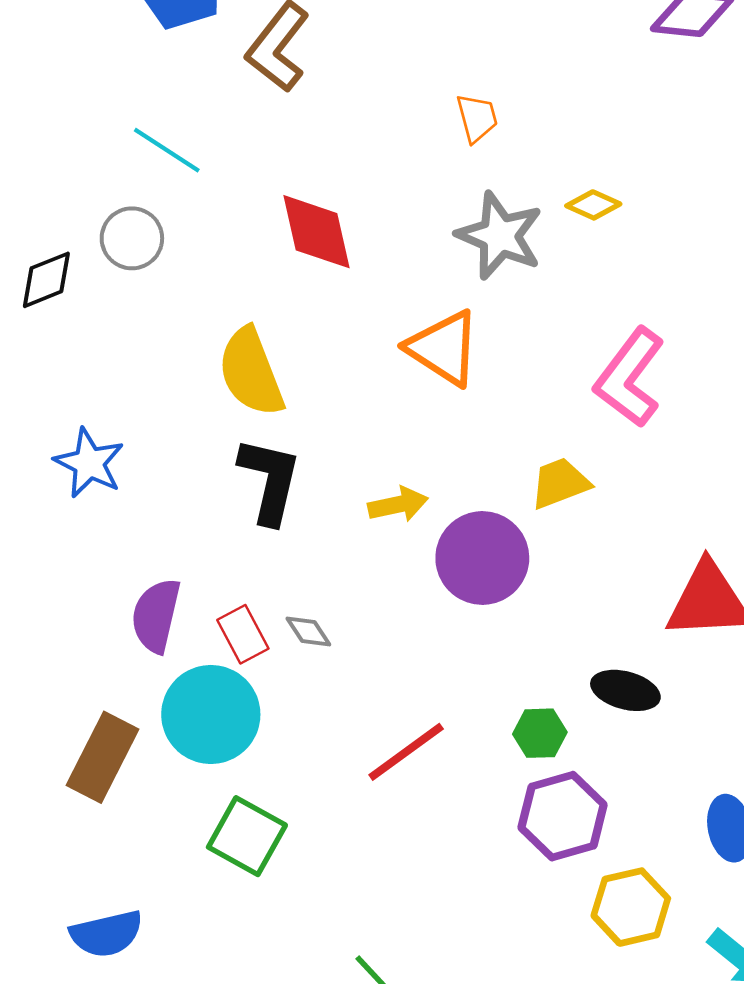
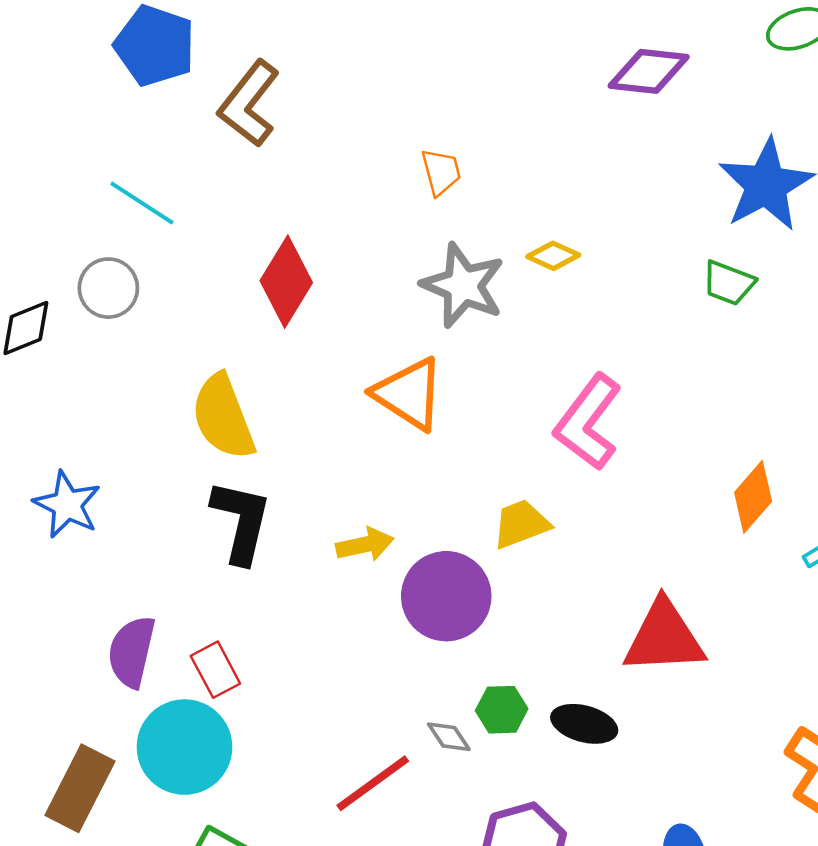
red diamond: (316, 232) -> (286, 282), turned 44
gray diamond: (308, 632) -> (449, 737), moved
green hexagon: (540, 733) -> (502, 710), moved

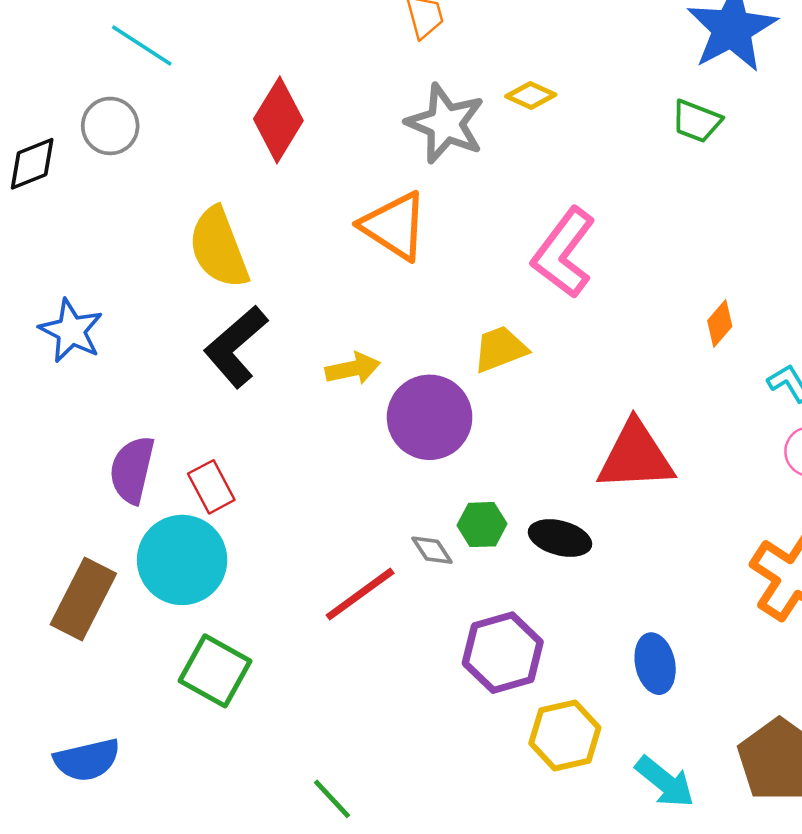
orange diamond: (753, 497) -> (720, 323), size x0.7
black L-shape: (241, 521) -> (236, 347), turned -144

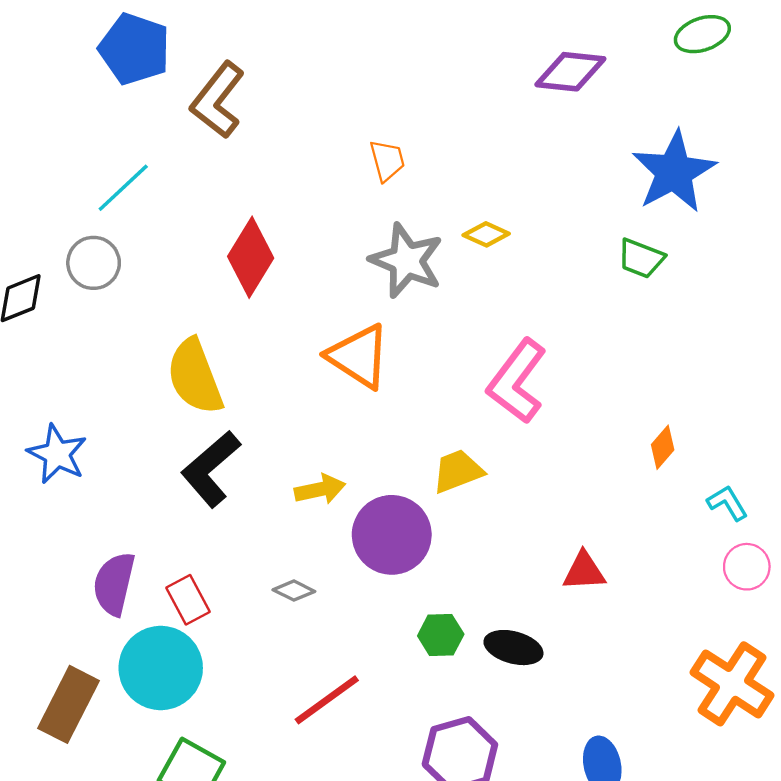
cyan line: (142, 45) -> (123, 188), turned -76
red triangle: (636, 456) -> (584, 571), size x0.6
gray diamond: (432, 550) -> (294, 591), moved, turned -30

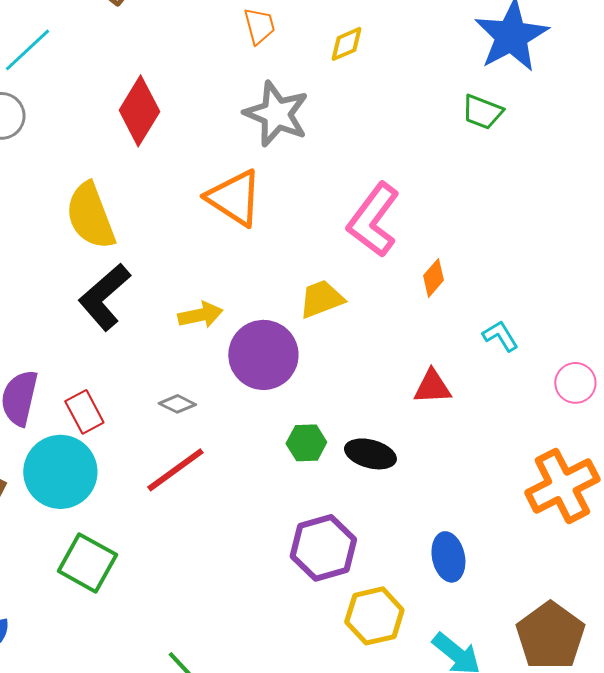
yellow diamond: (486, 234) -> (346, 44), moved, turned -48
orange diamond: (663, 447) -> (433, 278), moved
cyan L-shape: (727, 503) -> (500, 336), moved
orange cross: (732, 684) -> (562, 486), turned 30
red line: (327, 700) -> (175, 470), moved

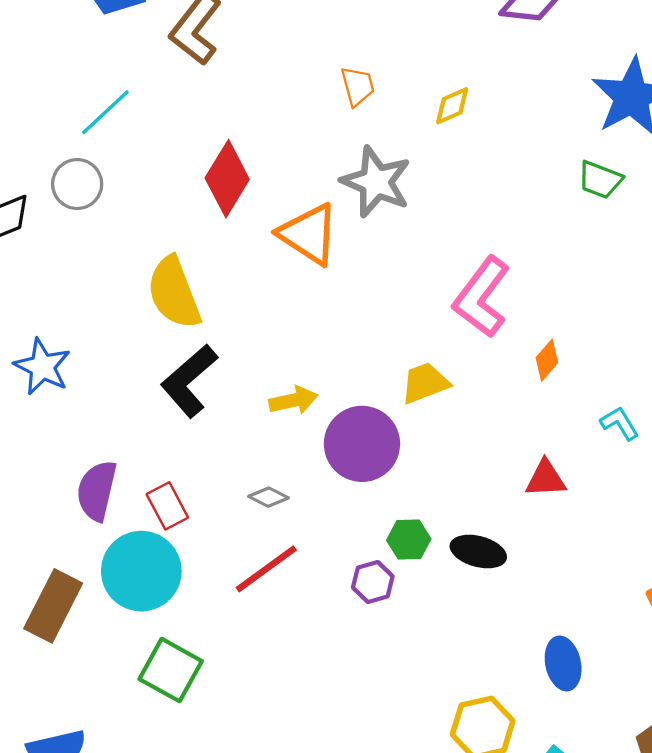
orange triangle: (234, 198) -> (309, 234), moved
purple hexagon: (323, 548) -> (373, 582), moved, size x0.6

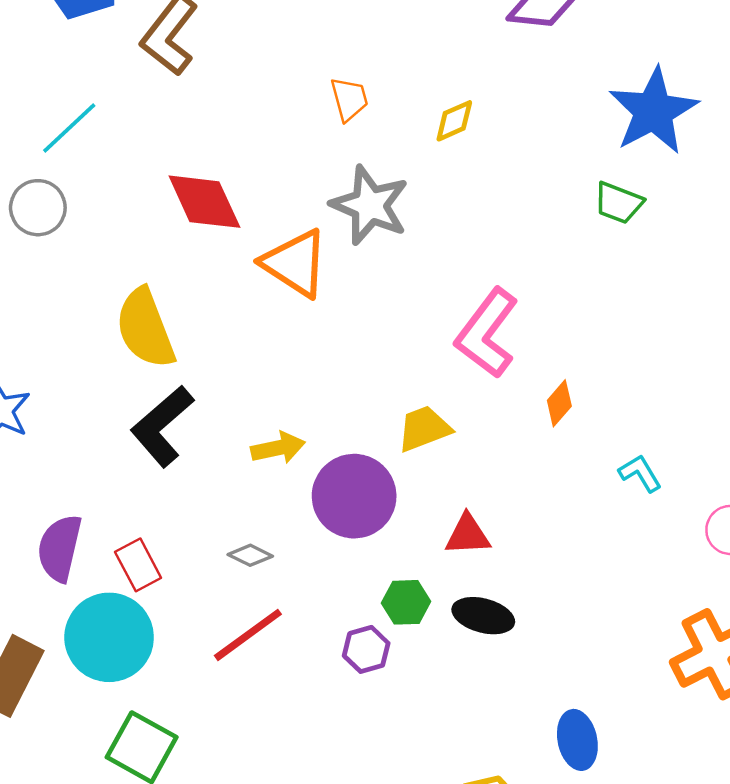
red diamond: (227, 179) -> (204, 202), turned -56
red triangle: (546, 479) -> (468, 535), moved

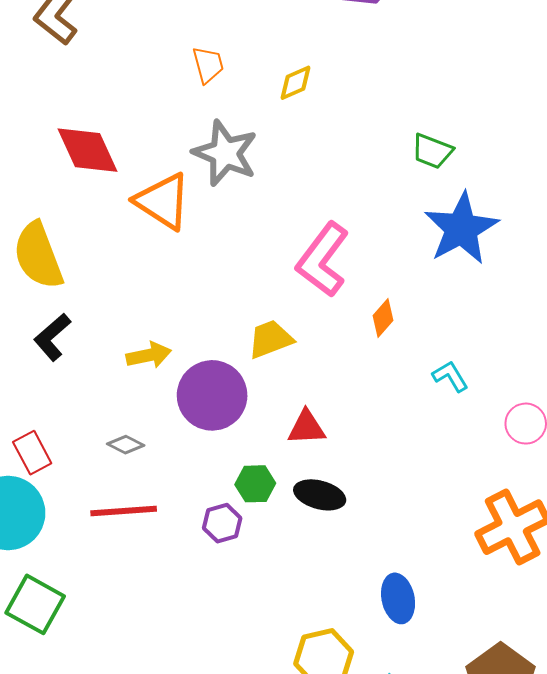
blue star: (653, 111) -> (461, 229), moved
black L-shape: (162, 426) -> (52, 337), size x0.7
red line: (248, 635) -> (124, 511), turned 32

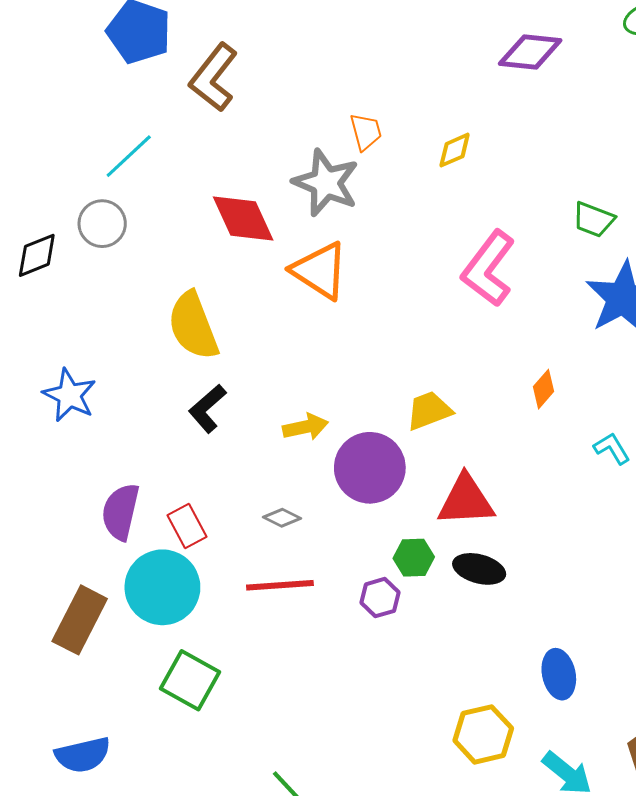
gray star: (225, 153) -> (326, 183), moved
pink L-shape: (323, 260) -> (488, 269), moved
red triangle: (307, 428) -> (466, 500), size x1.5

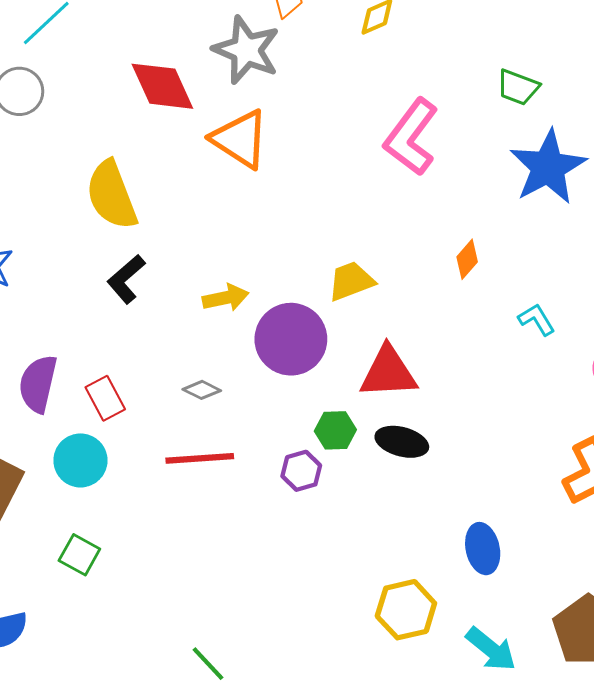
cyan circle: (162, 587) -> (80, 460), size x0.7
green square: (190, 680) -> (79, 555), moved, size x0.7

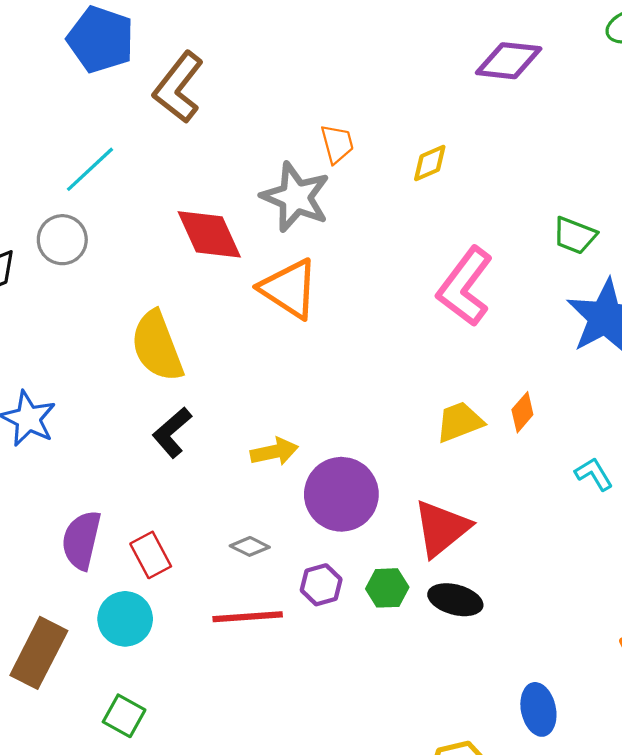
yellow trapezoid: (351, 281) -> (460, 422), moved
red triangle: (388, 372) -> (441, 528), turned -36
purple hexagon: (301, 471) -> (321, 585), moved

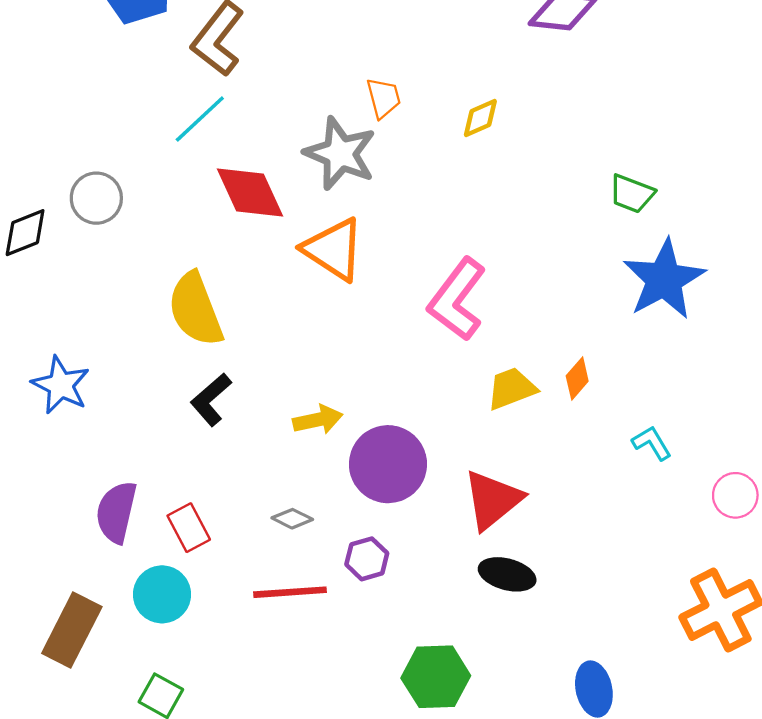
cyan line: (90, 169) -> (200, 119), moved
pink L-shape: (465, 287) -> (457, 299), moved
green hexagon: (387, 588) -> (436, 677), moved, size x1.5

